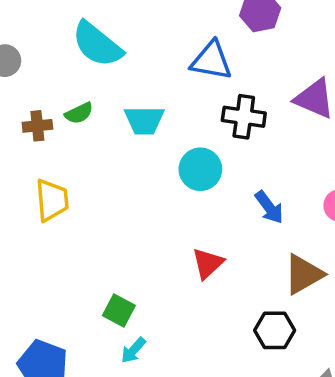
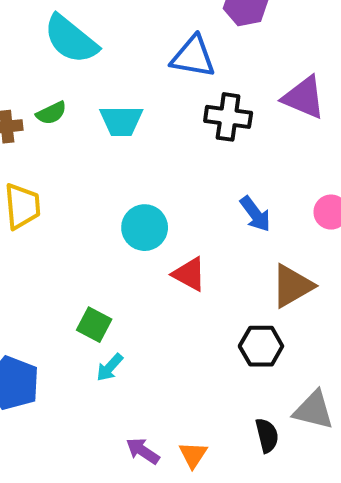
cyan circle: (200, 169) -> (145, 228), moved
red triangle: (208, 263) -> (189, 274), turned -48

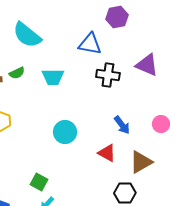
red triangle: (189, 274) -> (107, 153), moved

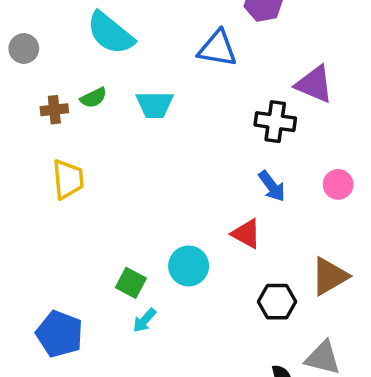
black cross: (108, 75) -> (275, 122), moved
cyan circle: (65, 132) -> (189, 266), moved
brown triangle: (141, 162) -> (330, 276), moved

